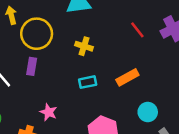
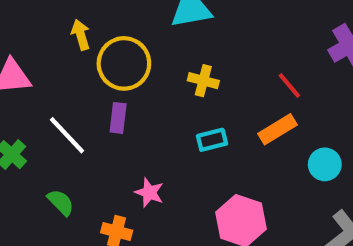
red line: (137, 30) -> (289, 85), moved
cyan circle: (148, 112) -> (325, 164), moved

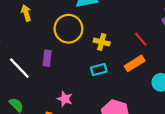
yellow circle: (124, 63) -> (68, 29), moved
yellow cross: (203, 81) -> (102, 42), moved

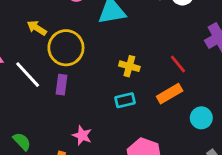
yellow arrow: (26, 13) -> (37, 28), turned -42
yellow circle: (68, 29) -> (66, 48), moved
white line: (19, 68) -> (28, 75), moved

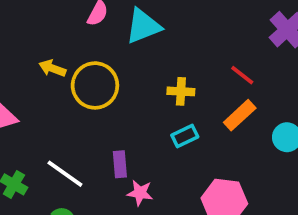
white line: (28, 75) -> (65, 174), moved
purple rectangle: (61, 85) -> (120, 164), moved

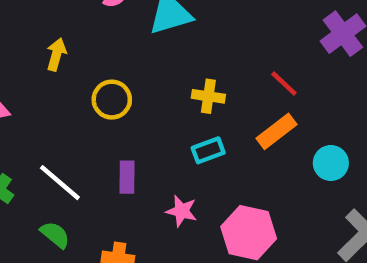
yellow arrow: (52, 68) -> (56, 54), turned 80
yellow circle: (95, 85) -> (112, 100), moved, size x0.7
pink star: (140, 193) -> (182, 211), moved

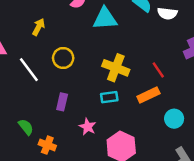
yellow cross: (208, 96) -> (116, 68), size x1.5
white line: (60, 183) -> (29, 70), moved
green semicircle: (55, 235) -> (26, 127), moved

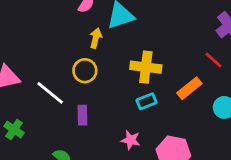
yellow arrow: (39, 27) -> (96, 38), moved
red line: (158, 70) -> (214, 60), moved
purple rectangle: (62, 102) -> (82, 115), moved

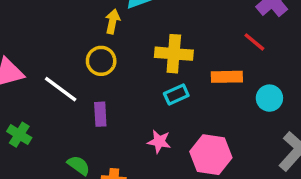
orange rectangle: (189, 88) -> (227, 77), turned 40

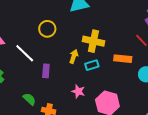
yellow arrow: (113, 21) -> (74, 56), moved
yellow circle: (101, 61) -> (47, 29), moved

